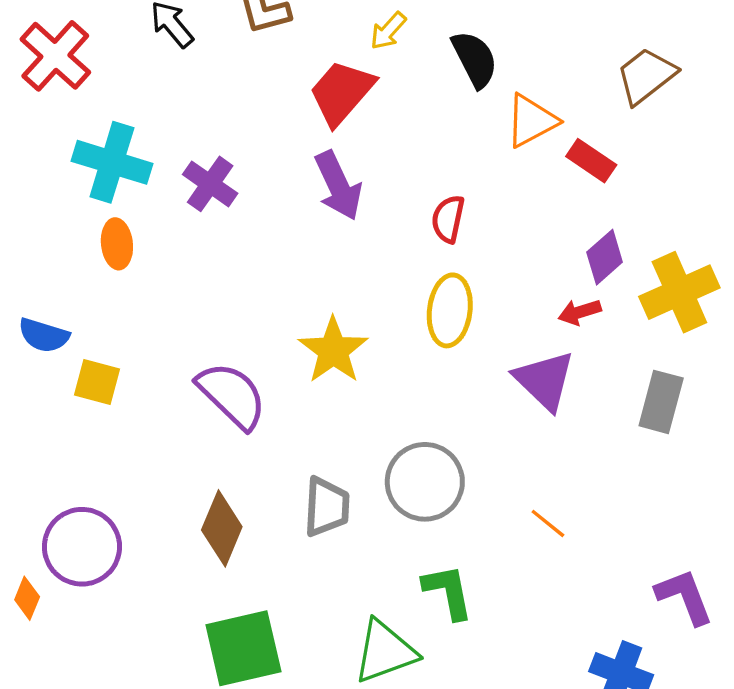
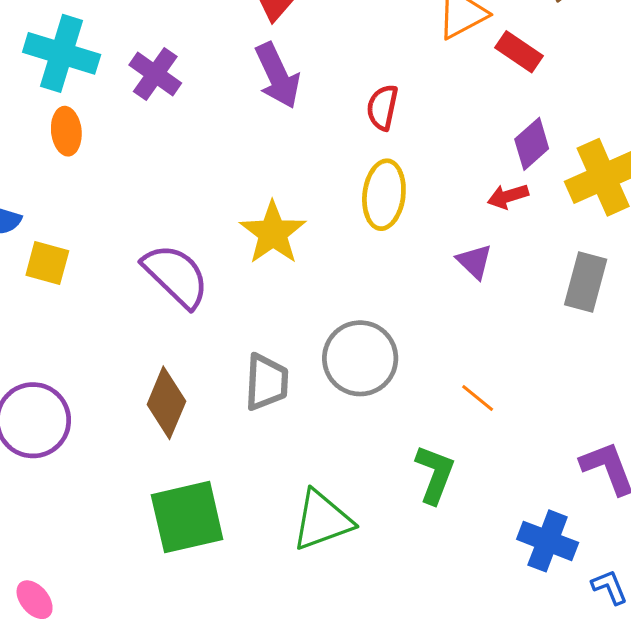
purple triangle: (545, 380) -> (474, 261), size x0.6
green L-shape: (448, 592) -> (435, 474), moved, turned 32

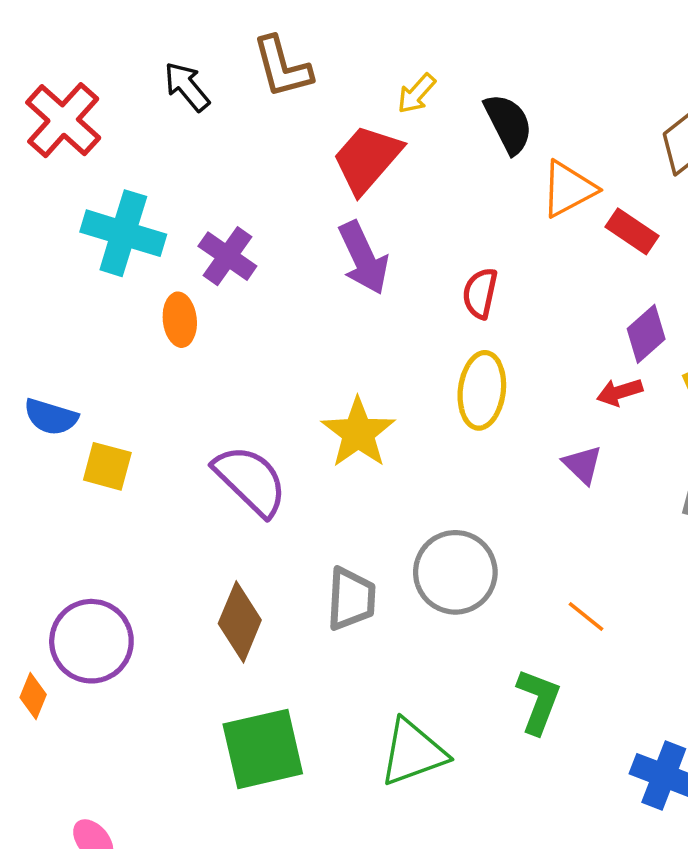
orange ellipse: (66, 131) -> (180, 320), moved

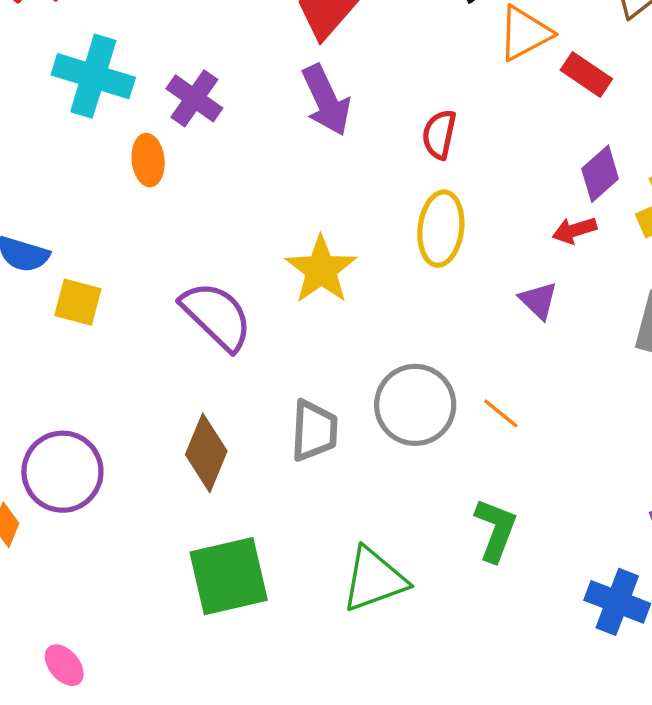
orange line: (586, 616) -> (501, 413), moved

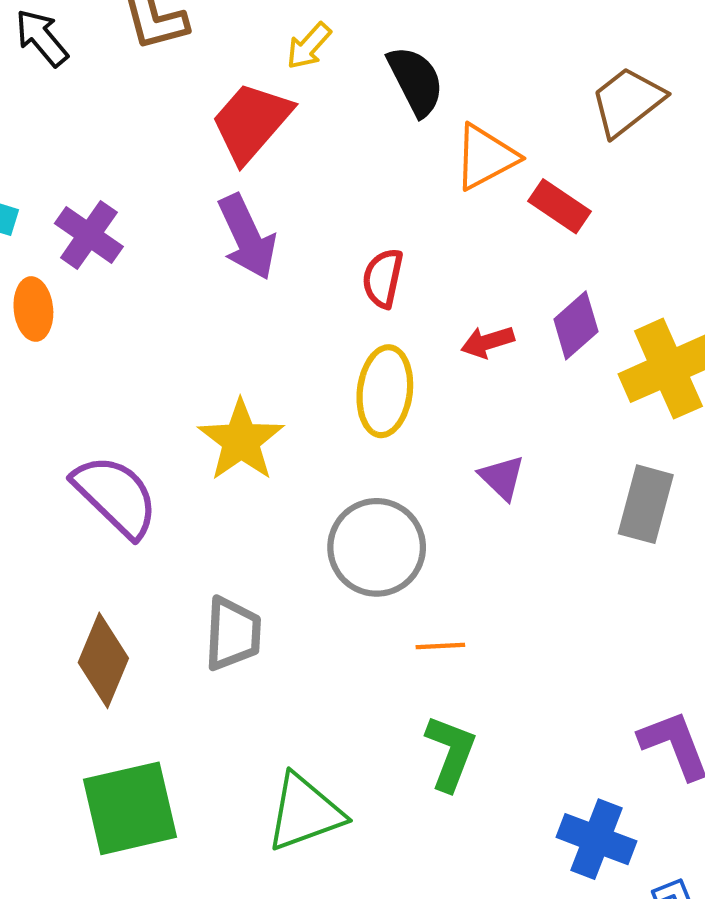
red arrow: (574, 230) -> (488, 342), moved
gray circle: (415, 405) -> (377, 547), moved
orange line: (501, 413) -> (440, 646), moved, turned -42

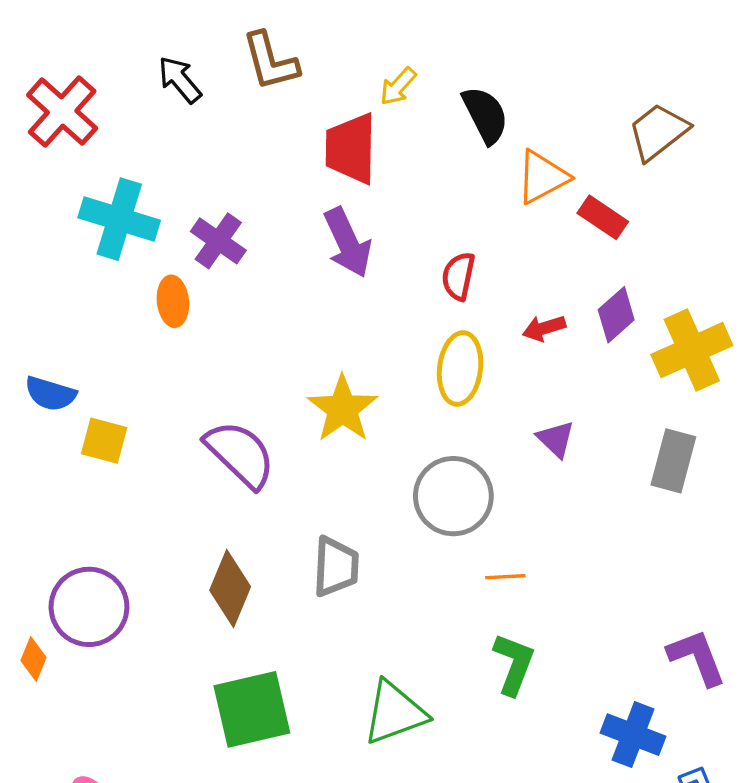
red trapezoid: (251, 122) -> (351, 149), turned -40

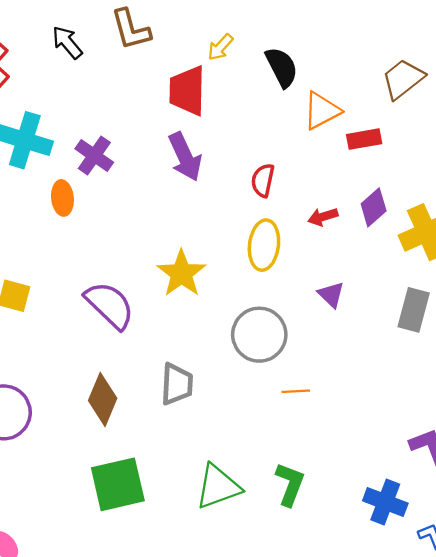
red rectangle: (603, 217) -> (364, 139), turned -44
green L-shape: (514, 664) -> (290, 484), moved

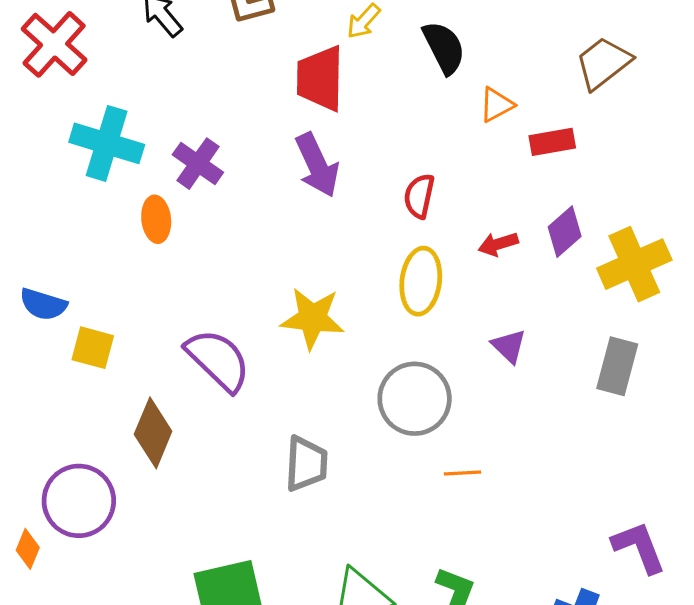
orange triangle: (322, 111) -> (497, 105), size x0.7
yellow star: (181, 273) -> (312, 318), turned -30
brown diamond: (103, 399) -> (153, 433), moved

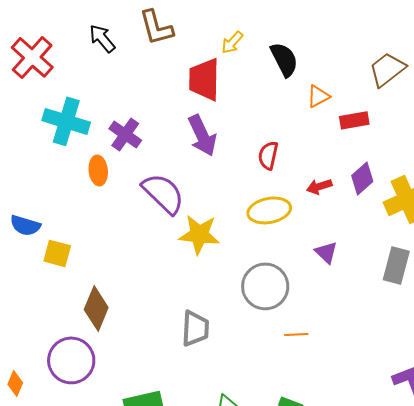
yellow ellipse: (421, 281) -> (269, 210), turned 72
purple semicircle: (218, 360) -> (163, 193), moved
purple circle: (79, 501) -> (71, 360), moved

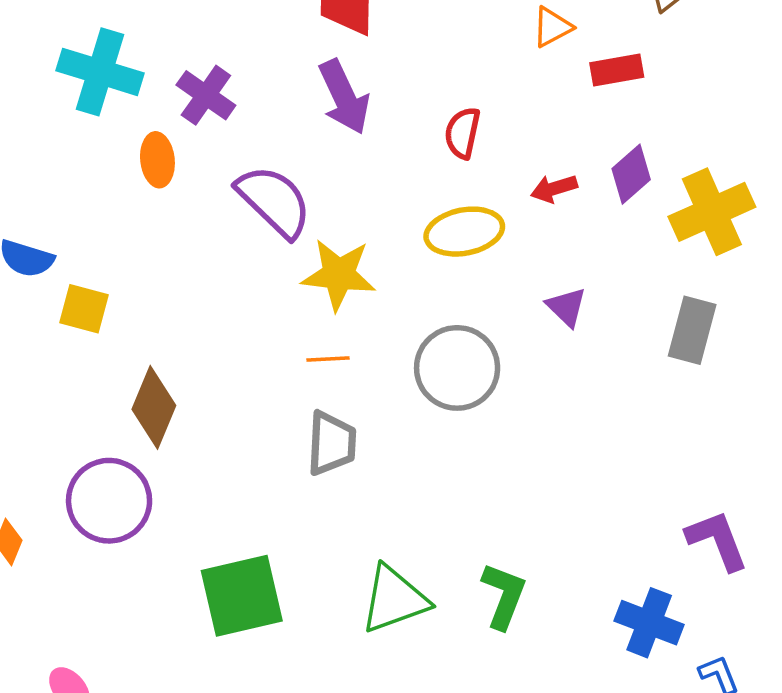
orange line: (296, 334) -> (328, 359), moved

